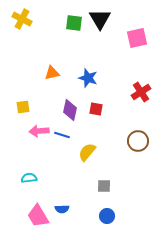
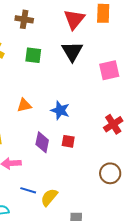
green square: (74, 23) -> (33, 55), moved
blue line: (62, 135) -> (28, 190), moved
yellow semicircle: (87, 152) -> (49, 197), moved

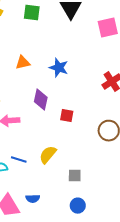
red square: (68, 141) -> (67, 116), moved
blue line: (28, 190) -> (19, 160), moved

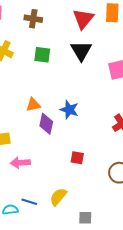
purple diamond: (41, 100) -> (46, 124), moved

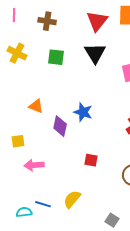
orange triangle: (33, 105) -> (36, 106), moved, turned 35
gray square: (85, 218) -> (112, 220), moved, turned 32

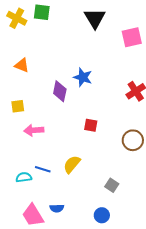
green square: (56, 57) -> (42, 12), moved
orange triangle: (36, 106) -> (22, 65), moved

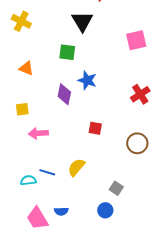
green square: (42, 12) -> (67, 52), moved
black triangle: (95, 18) -> (82, 21), moved
blue circle: (102, 215) -> (105, 210), moved

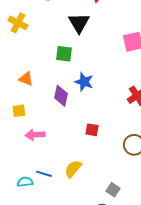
orange triangle: (26, 68) -> (26, 79), moved

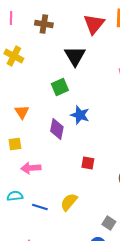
green square: (64, 54) -> (60, 87), turned -30
orange triangle: (26, 79) -> (22, 112), turned 35
cyan semicircle: (25, 182) -> (15, 196), moved

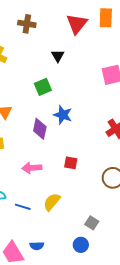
black triangle: (75, 56) -> (58, 56), size x0.6
pink arrow: (31, 168) -> (32, 168), moved

